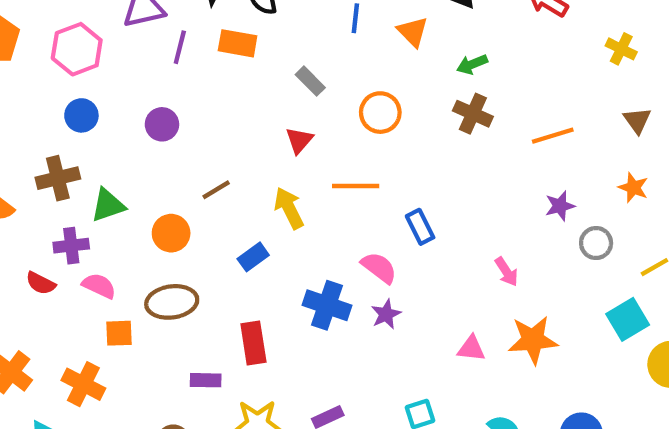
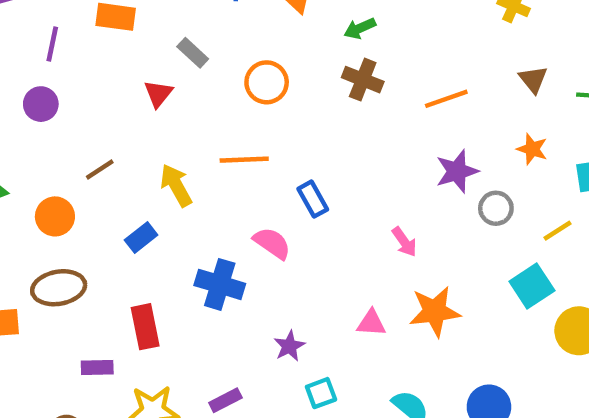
purple line: (180, 47) -> (52, 44), moved
red triangle: (299, 140) -> (158, 94), moved
purple star: (560, 206) -> (457, 171), size x1.4
purple star: (386, 314) -> (289, 346), moved

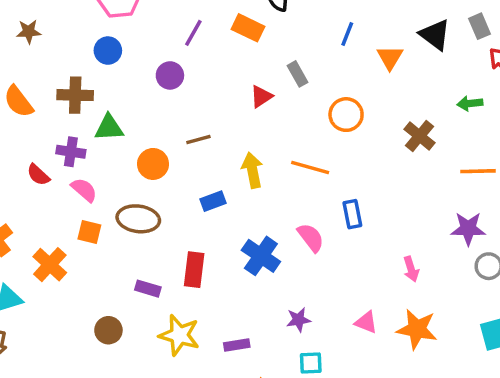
green arrow: (360, 28) -> (470, 103), moved

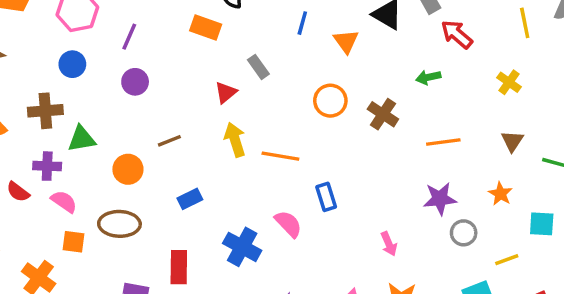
purple line: (193, 33) -> (129, 37), moved
orange circle: (346, 115) -> (330, 101), moved
yellow arrow: (252, 170) -> (235, 140), moved

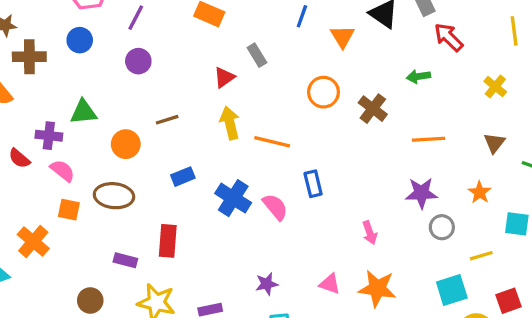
brown cross: (45, 111) -> (29, 57), moved
blue cross: (242, 247) -> (233, 198), moved

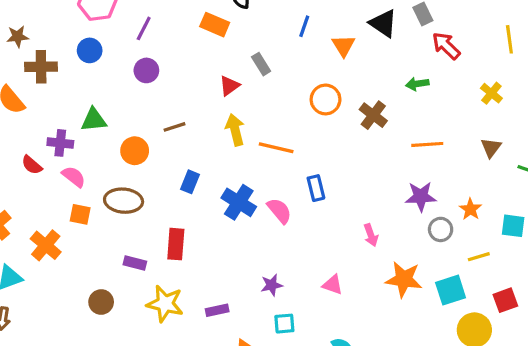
blue rectangle: (183, 177) -> (190, 182), turned -45
orange star: (480, 192) -> (470, 209), moved
orange star: (377, 288) -> (404, 279), moved

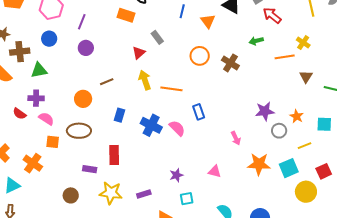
green triangle: (94, 120) -> (39, 70), moved
orange line: (427, 144) -> (285, 57), moved

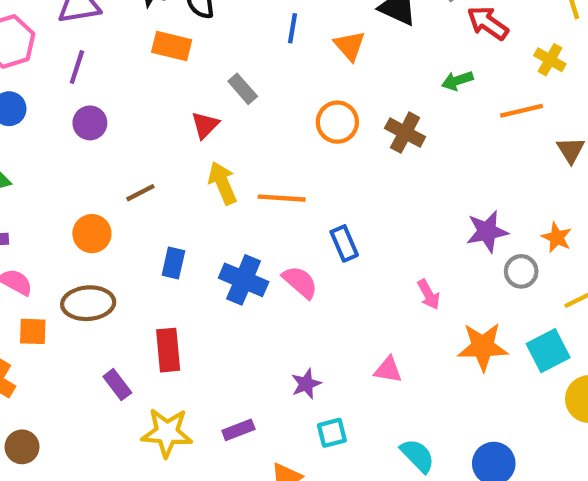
yellow cross: (303, 42) -> (550, 60), moved
purple rectangle: (90, 169) -> (117, 385), turned 48
brown circle: (71, 195) -> (22, 447), moved

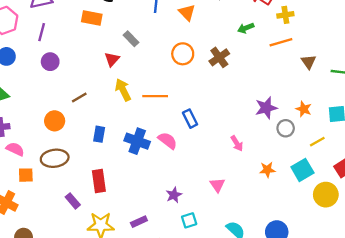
yellow cross: (550, 60) -> (285, 15), moved, turned -35
brown cross: (405, 133) -> (219, 57), turned 30
orange star: (483, 347) -> (267, 170), size x0.6
pink triangle: (388, 370) -> (217, 185), turned 49

